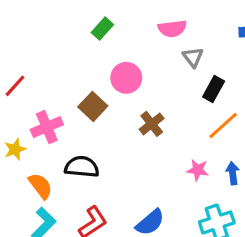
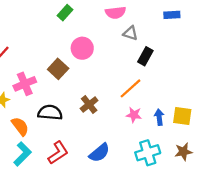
gray triangle: (193, 57) -> (130, 33), turned -35
brown cross: (152, 124) -> (89, 105), moved
orange line: (223, 126) -> (130, 88), moved

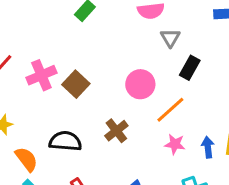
gray triangle: (130, 33) -> (170, 38), turned 42
pink circle: (82, 48) -> (140, 84), moved
pink cross: (25, 84) -> (41, 75), moved

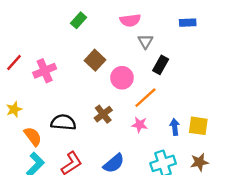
brown square: (76, 84) -> (95, 60), moved
pink star: (175, 144) -> (140, 125), moved

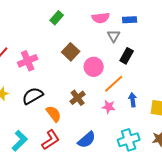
blue rectangle: (188, 23) -> (130, 20), moved
black semicircle: (63, 122) -> (33, 96), moved, turned -35
blue arrow: (175, 127) -> (133, 100), moved
orange semicircle: (33, 136) -> (54, 114), moved

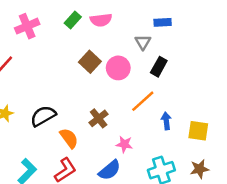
pink semicircle: (101, 18) -> (101, 20), moved
pink cross: (28, 61) -> (27, 26), moved
pink circle: (94, 67) -> (118, 68), moved
pink star: (109, 107) -> (124, 144), moved

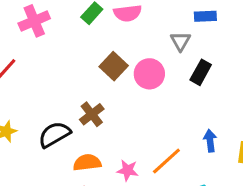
orange line: (143, 101) -> (166, 161), moved
brown cross: (99, 118) -> (92, 114), moved
orange semicircle: (69, 138) -> (87, 163), turned -60
pink star: (124, 144) -> (128, 170), moved

